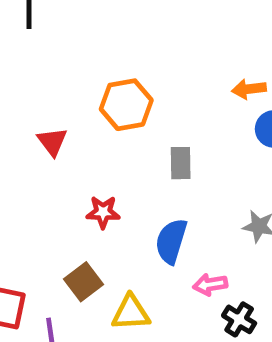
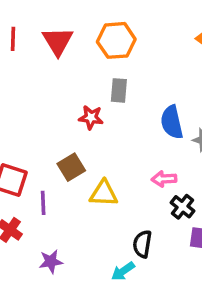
red triangle: (52, 142) -> (58, 41), moved, size x1.4
gray rectangle: (181, 163) -> (119, 90), moved
blue semicircle: (171, 241) -> (172, 122), moved, turned -36

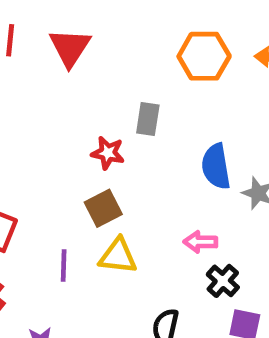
orange hexagon: (116, 40) -> (204, 56), moved
brown square: (71, 167) -> (103, 208), moved
purple line: (43, 203) -> (64, 266), moved

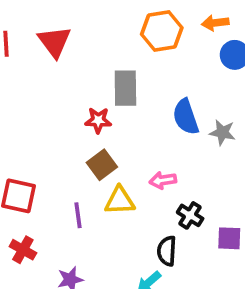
gray rectangle: (148, 119) -> (125, 88), size x1.4
pink arrow: (200, 242) -> (163, 180), moved
black cross: (223, 281) -> (190, 215), moved

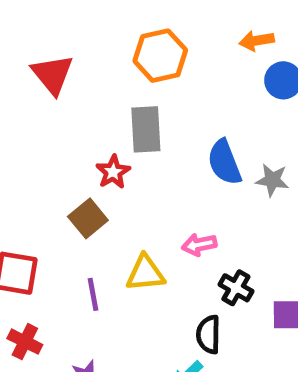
orange hexagon: (162, 31) -> (160, 56), moved
red star: (98, 120) -> (113, 172), turned -30
brown square: (102, 165) -> (88, 218), moved

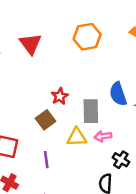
gray rectangle: (146, 129) -> (91, 111), moved
yellow triangle: (145, 273) -> (77, 137), moved

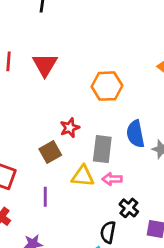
orange hexagon: (87, 37) -> (107, 86), moved

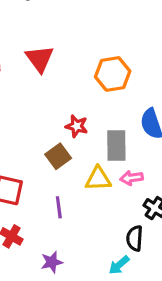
red star: (70, 128) -> (77, 126), turned -30

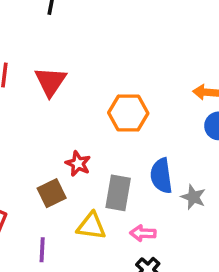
pink arrow: (132, 178) -> (143, 233), moved

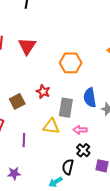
brown square: (52, 193) -> (17, 101), moved

